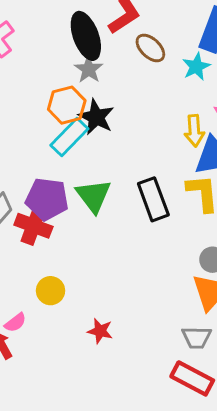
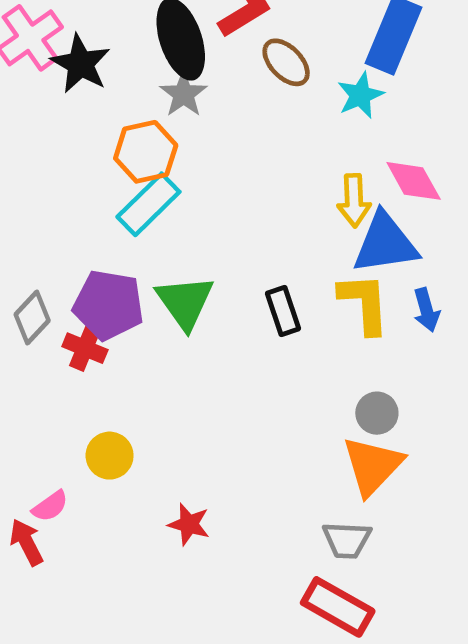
black star: (96, 117) -> (81, 64), moved
black rectangle: (153, 199) -> (283, 311), size x0.7
red cross: (33, 226) -> (85, 348), size x0.7

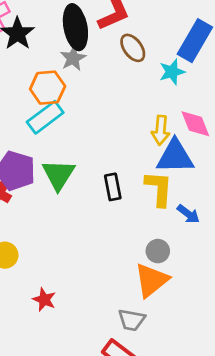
blue arrow: (426, 310) -> (188, 214), moved, turned -45

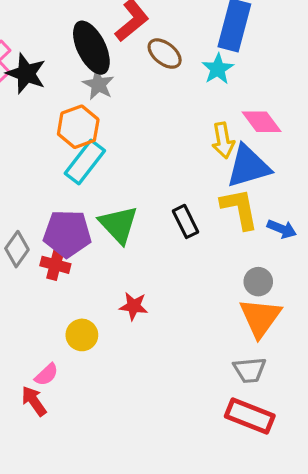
red star: (44, 300) -> (134, 306), moved

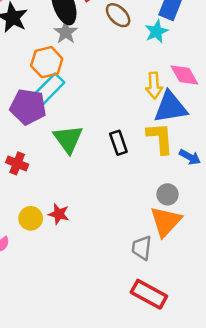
purple pentagon: (67, 234) -> (28, 107), moved
red star: (134, 306) -> (59, 214), moved
gray trapezoid: (250, 370) -> (142, 248), moved, turned 95

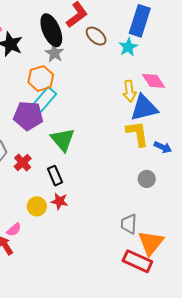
black rectangle: (118, 143) -> (55, 176), moved
red cross: (17, 163) -> (23, 163), turned 30
orange triangle: (166, 221) -> (151, 243), moved

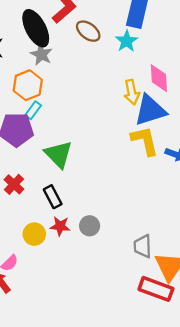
pink diamond: (154, 81) -> (159, 78), turned 35
cyan rectangle: (44, 100) -> (33, 110), size x0.6
gray circle: (147, 179) -> (90, 226), moved

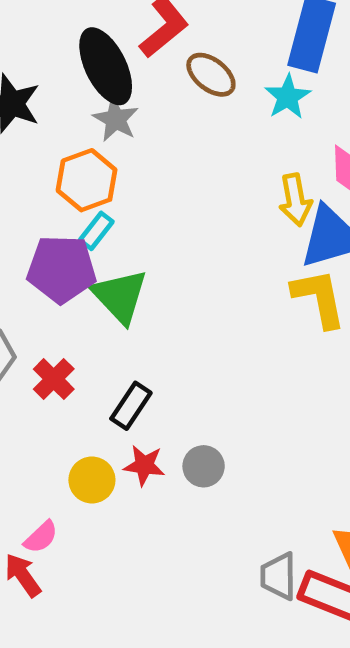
green triangle: (58, 154) -> (120, 296), moved
black rectangle: (53, 197) -> (131, 406), turned 60
gray trapezoid: (143, 246) -> (279, 576), moved

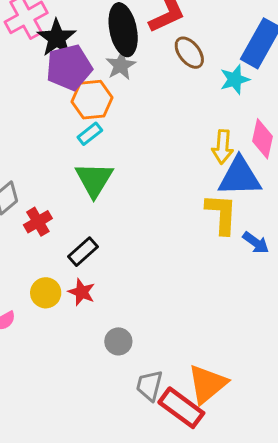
purple pentagon: (62, 269) -> (69, 67), moved, turned -30
gray circle: (204, 466) -> (118, 341), moved

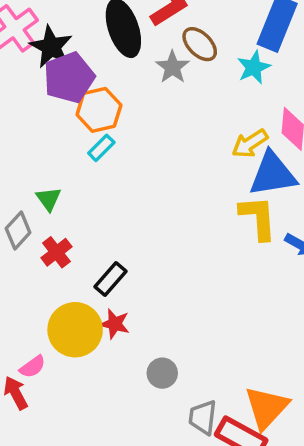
gray star: (121, 65) -> (172, 67), moved
yellow arrow: (223, 147) -> (250, 143), turned 60
green triangle: (94, 179) -> (49, 199), moved, size x0.6
yellow circle: (46, 293) -> (75, 330), size x1.6

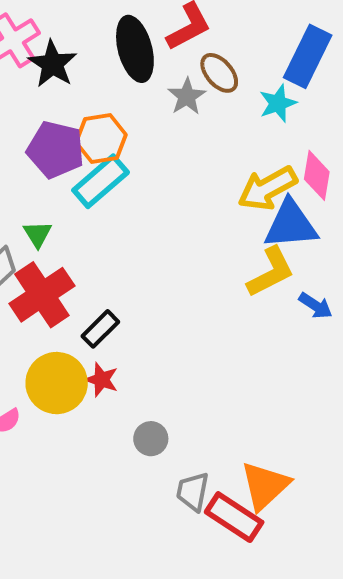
purple pentagon: (69, 78) -> (56, 150), moved, turned 30
yellow arrow: (250, 143) -> (267, 188), size x1.4
cyan rectangle: (101, 148) -> (101, 181), size x1.8
yellow L-shape: (258, 218) -> (271, 272), turned 63
red cross: (56, 252) -> (42, 295), size x1.8

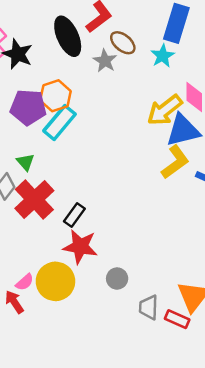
red star: (101, 380) -> (80, 247), size x1.6
yellow circle: (57, 383) -> (55, 281), moved
red rectangle: (234, 517) -> (177, 319), size x0.7

